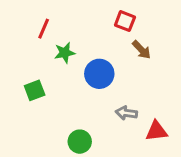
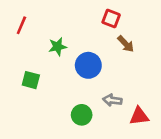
red line: (44, 29) -> (21, 25), moved
green square: (35, 90) -> (31, 80), turned 36
green circle: (80, 142) -> (82, 115), moved

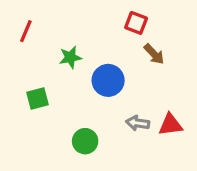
green square: (31, 80) -> (37, 98), turned -30
green circle: (82, 115) -> (85, 141), moved
red triangle: (139, 116) -> (171, 125), moved

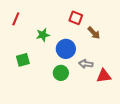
red square: (136, 23) -> (76, 18), moved
gray arrow: (138, 123) -> (86, 64), moved
green circle: (85, 141) -> (61, 73), moved

